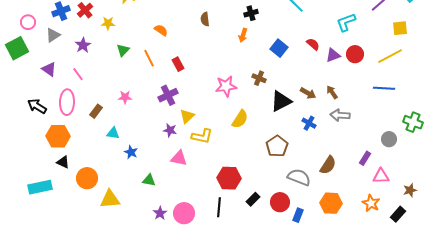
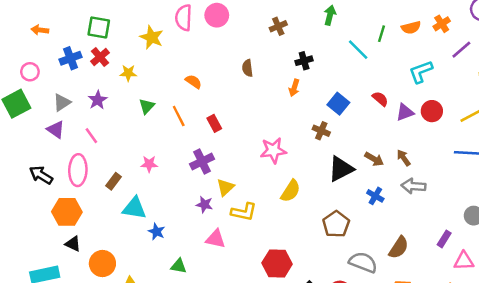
gray triangle: (53, 35) -> (62, 102), moved
brown cross: (259, 78) -> (321, 131), moved
cyan triangle: (113, 133) -> (134, 208), size x1.5

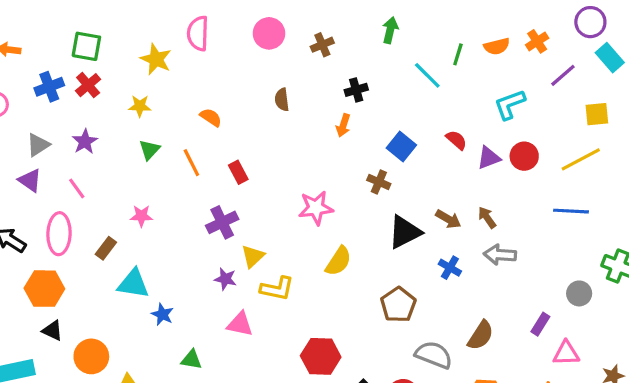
pink circle: (217, 15) -> (269, 33), moved
yellow star: (128, 73) -> (140, 106), moved
pink star: (149, 164) -> (141, 216), moved

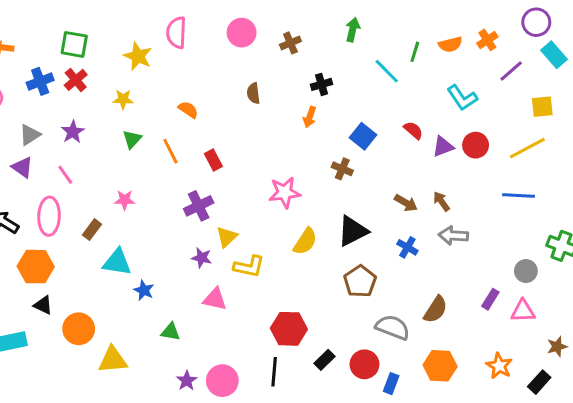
cyan L-shape: (510, 104) -> (462, 98), turned -104
black triangle: (405, 232) -> (353, 231), moved
pink triangle: (566, 353) -> (523, 311), moved

